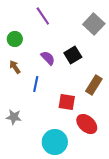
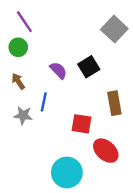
purple line: (43, 16) -> (24, 22), moved
brown rectangle: (94, 85) -> (114, 103), turned -42
gray star: (14, 117) -> (23, 115), moved

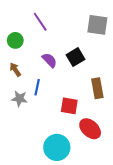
purple line: (24, 22) -> (40, 22), moved
gray square: (114, 29) -> (97, 25), turned -35

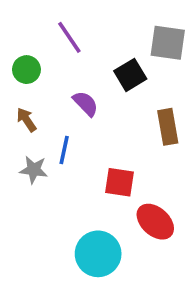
black square: (76, 57) -> (130, 75), moved
brown rectangle: (97, 88) -> (168, 127), moved

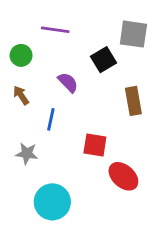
purple line: (69, 37) -> (55, 30), turned -48
gray star: (34, 170) -> (27, 154), moved
cyan circle: (98, 254) -> (52, 202), moved

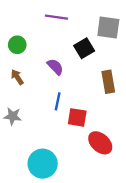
purple line: (55, 30) -> (56, 17), moved
blue line: (51, 119) -> (58, 101), moved
gray star: (27, 154) -> (13, 116), moved

